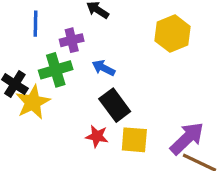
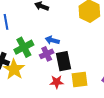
purple cross: (72, 40) -> (47, 54), moved
black rectangle: (115, 105) -> (63, 61), turned 36

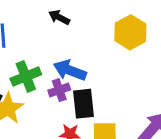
blue arrow: (52, 40) -> (70, 70), size x1.5

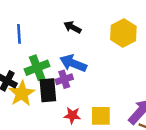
black arrow: (59, 17) -> (72, 27), moved
black rectangle: (83, 104) -> (48, 90), moved

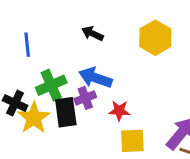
red star: (72, 115) -> (119, 111), moved

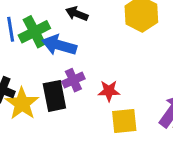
blue arrow: (95, 78) -> (59, 45), moved
green cross: (51, 85) -> (34, 32), moved

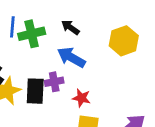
blue arrow: (59, 45) -> (71, 57), moved

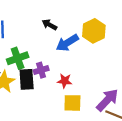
green cross: (32, 34) -> (18, 58), moved
blue arrow: (71, 57) -> (67, 43), moved, turned -55

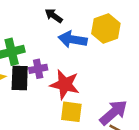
blue arrow: (67, 43) -> (73, 39), turned 35
red star: (65, 81) -> (65, 84), size x1.6

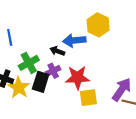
black arrow: (54, 16) -> (57, 51), moved
black rectangle: (20, 78) -> (41, 82), turned 30

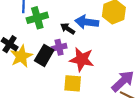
green cross: (29, 63) -> (37, 18), moved
yellow square: (88, 98) -> (73, 83), moved

